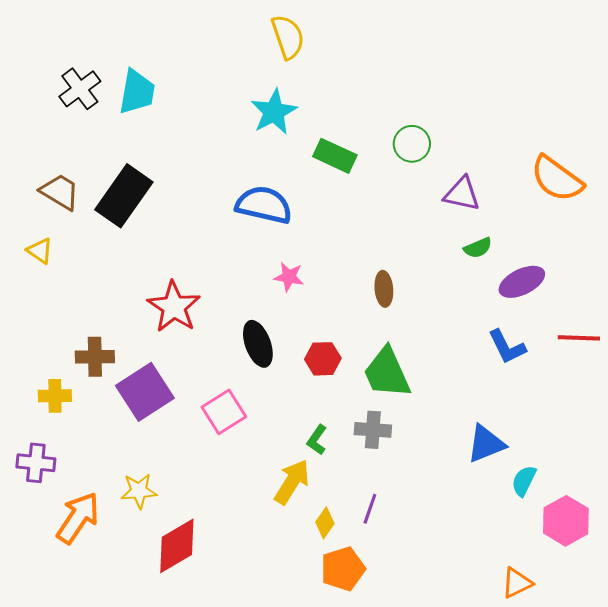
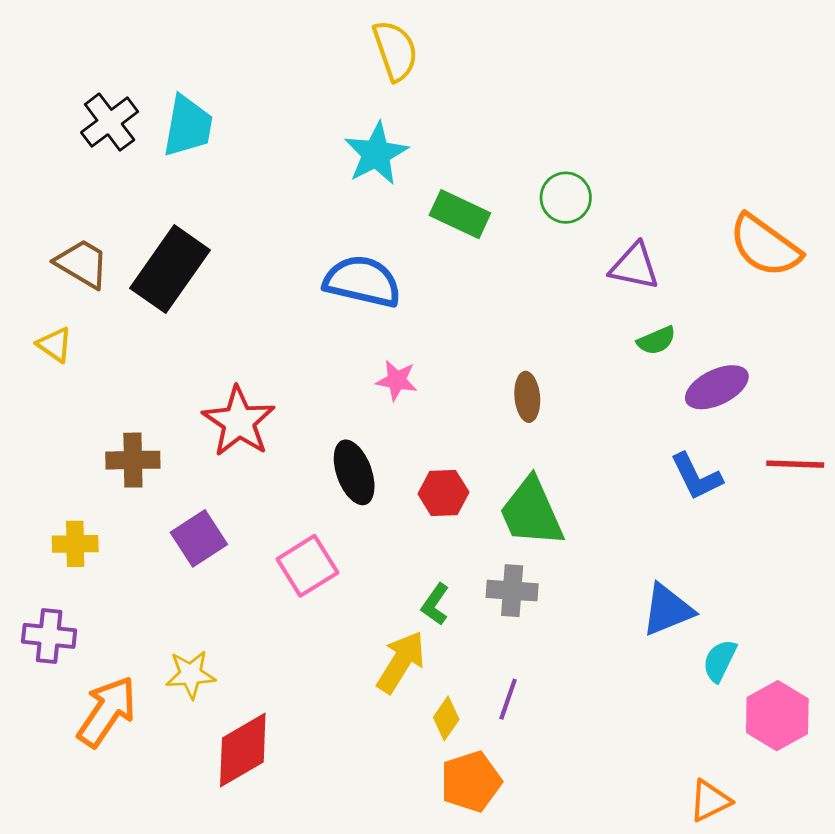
brown cross: (95, 357) -> (133, 460), moved
purple square: (145, 392) -> (199, 538), size x0.7

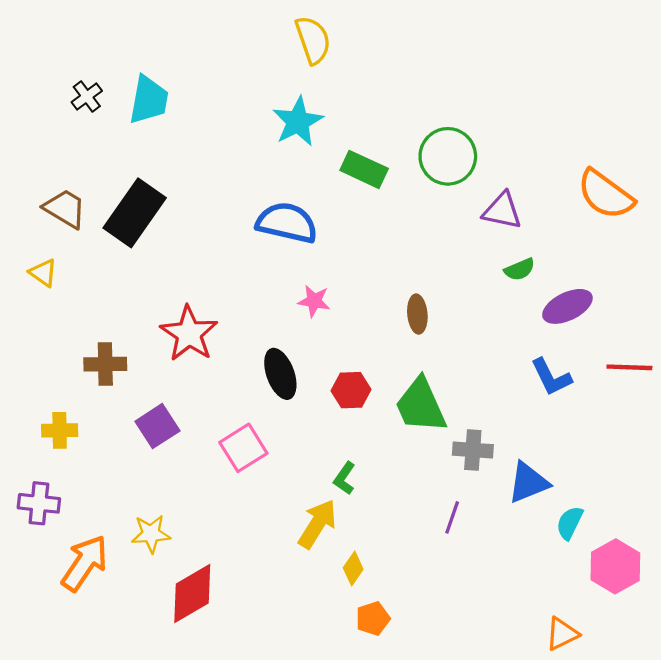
black cross: (110, 122) -> (87, 97), size x0.7
green circle: (566, 198) -> (448, 156), size x1.4
gray cross: (512, 591) -> (473, 450), moved
purple line: (508, 699) -> (452, 517), moved
orange pentagon: (471, 782) -> (373, 619), size x0.7

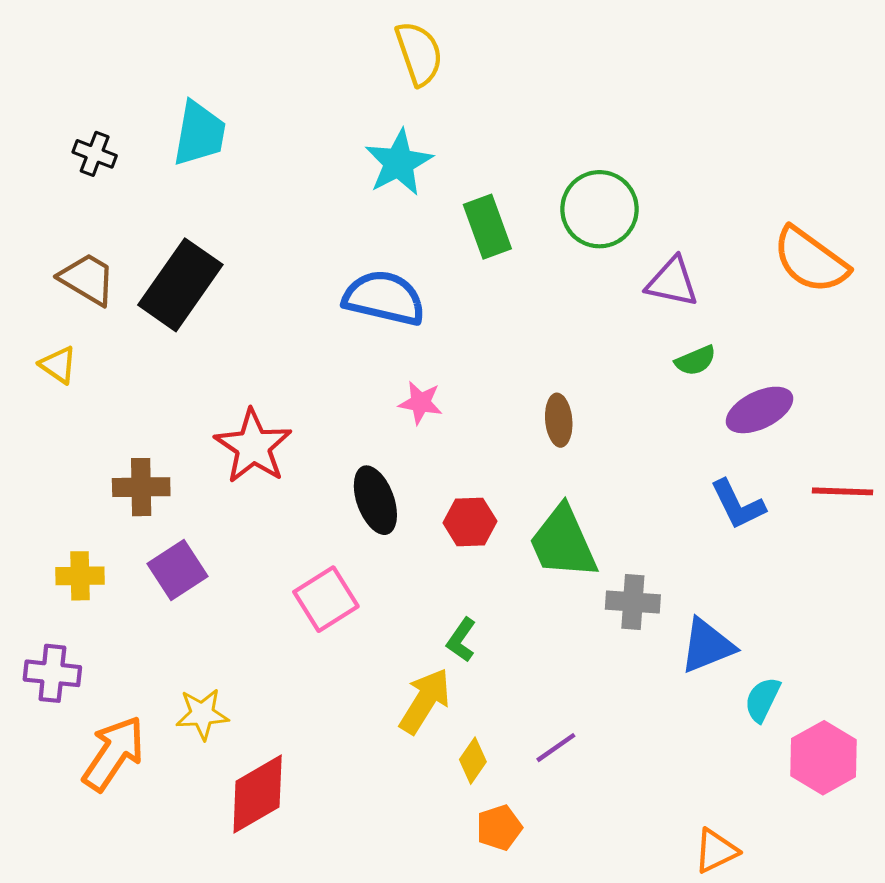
black cross: (87, 97) -> (95, 154), moved, turned -32
green rectangle: (364, 169) -> (487, 227), turned 45
purple square: (157, 426) -> (178, 570), moved
purple line: (452, 517) -> (556, 748), moved, turned 36
orange triangle: (562, 634) -> (716, 851), moved

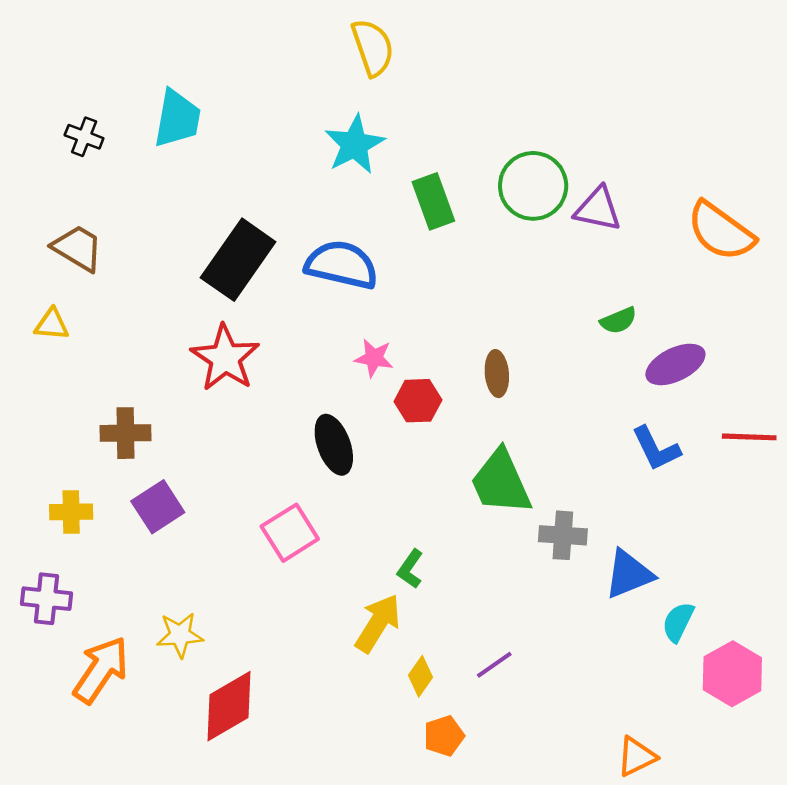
purple triangle: (672, 282) -> (598, 209), moved
black rectangle: (180, 285) -> (238, 260), moved
yellow triangle: (58, 365) -> (52, 324), turned -30
red star: (253, 446) -> (225, 358), moved
red hexagon: (470, 522) -> (418, 401), moved

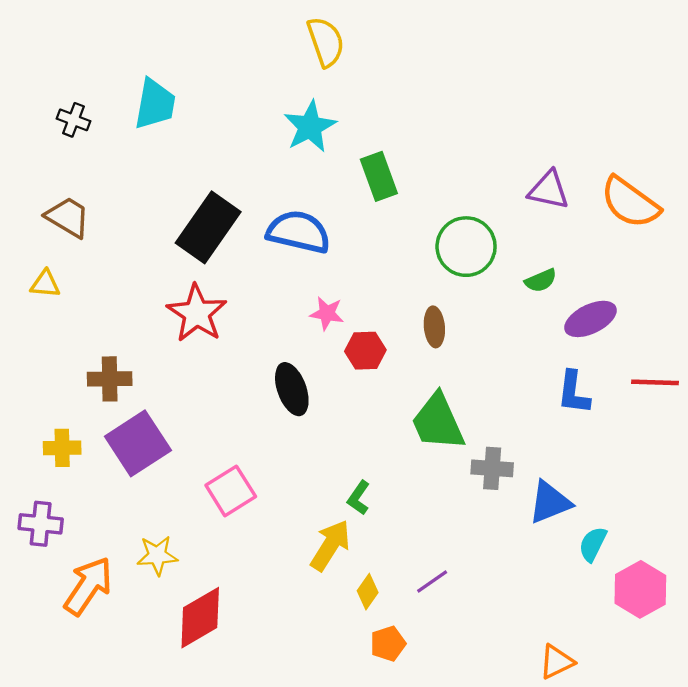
green circle: (533, 186) -> (466, 247), moved
purple triangle: (598, 209) -> (549, 190), moved
blue L-shape: (656, 449) -> (574, 393), turned 33
purple square: (158, 507) -> (138, 443), size x1.4
pink square: (290, 533) -> (231, 491), moved

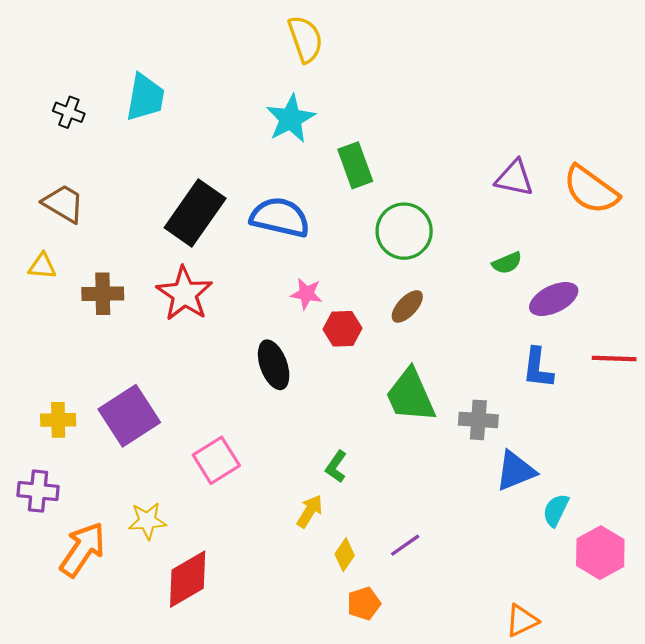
green circle: (466, 247) -> (404, 231), moved
brown ellipse: (434, 327) -> (407, 306), turned 48
brown cross: (110, 379) -> (103, 294), moved
gray cross: (492, 468) -> (478, 420), moved
yellow arrow: (330, 545) -> (310, 511), size x0.7

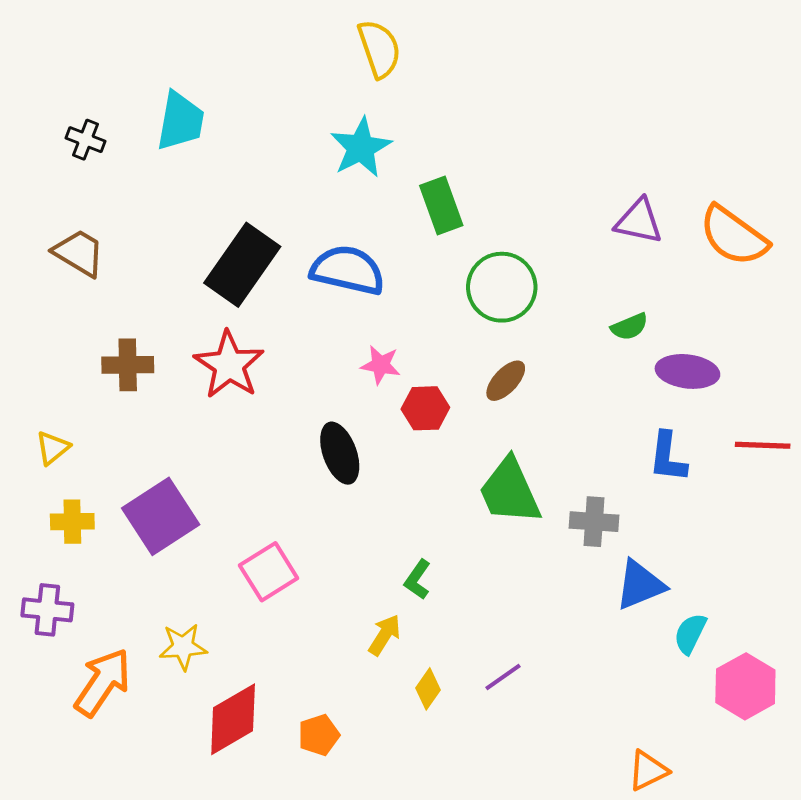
yellow triangle: (42, 266) -> (53, 448), moved, turned -44
purple ellipse: (554, 299) -> (687, 371), turned 33
orange pentagon: (364, 604) -> (319, 735), moved

